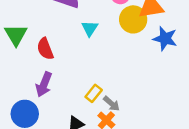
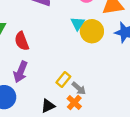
yellow circle: (133, 19) -> (92, 31), moved
cyan triangle: (90, 28) -> (78, 24), moved

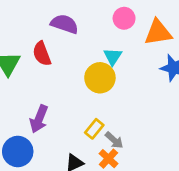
yellow circle: (92, 31) -> (100, 78), moved
red semicircle: (22, 41) -> (42, 54), moved

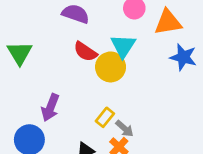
red semicircle: (42, 54) -> (85, 52), moved, turned -35
cyan triangle: (113, 57) -> (123, 46), size x1.4

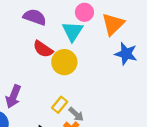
orange triangle: (168, 22) -> (113, 24), turned -35
cyan triangle: (123, 46) -> (73, 31), moved

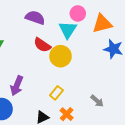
orange triangle: (113, 24) -> (102, 24), turned 30
gray arrow: (76, 114) -> (97, 101), moved

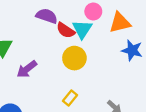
red semicircle: (42, 45) -> (66, 30), moved
purple arrow: (17, 86) -> (27, 69), moved, turned 30

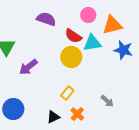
cyan triangle: (82, 29) -> (92, 43), moved, turned 48
red semicircle: (66, 30) -> (73, 36), moved

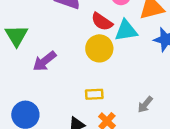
yellow rectangle: (67, 93) -> (94, 94), turned 48
gray arrow: (107, 101) -> (145, 105), turned 88

